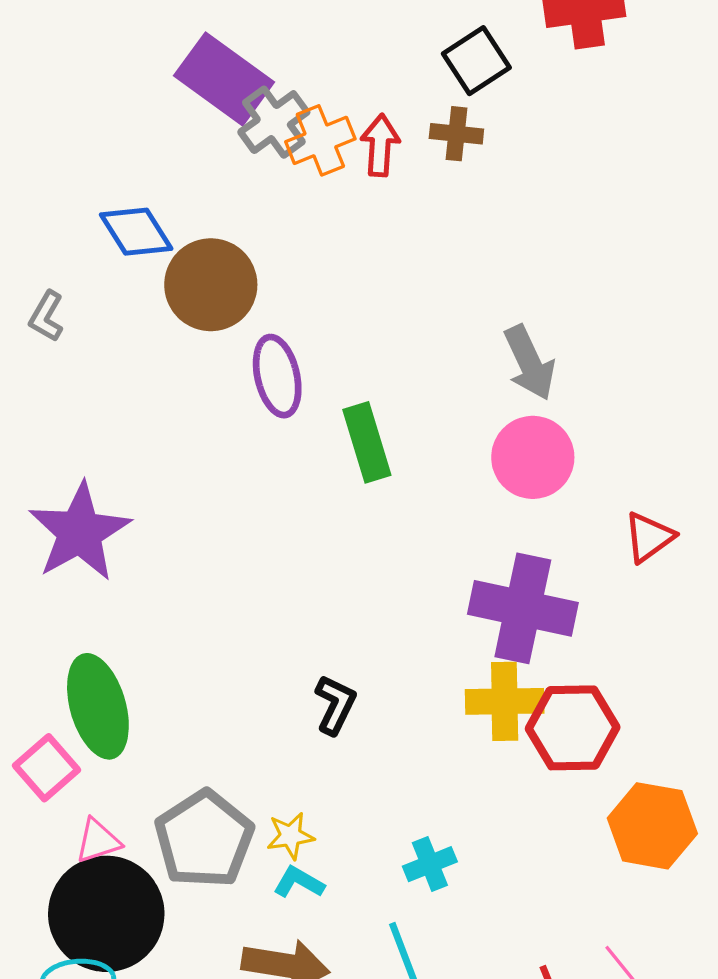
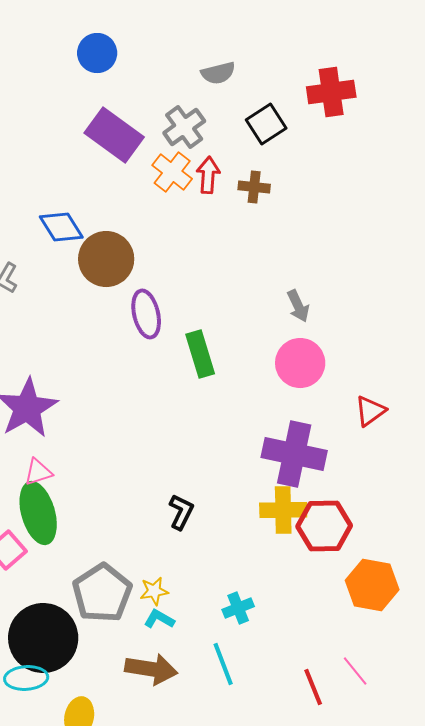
gray cross: (274, 122) -> (184, 127), moved
brown cross: (456, 134) -> (254, 187), moved
orange cross: (320, 140) -> (172, 172), turned -30
gray arrow: (529, 363) -> (298, 306), size x0.7
pink triangle: (98, 841) -> (38, 472), moved

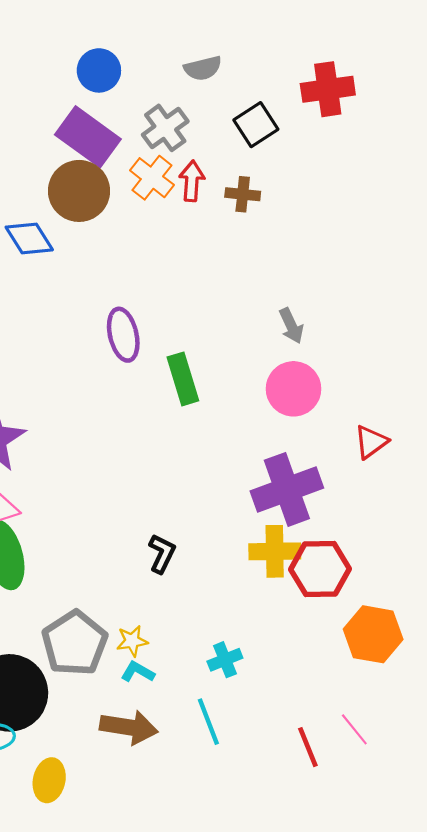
blue circle: (97, 53) -> (99, 70), moved
brown circle: (106, 259) -> (79, 191), moved
purple cross: (294, 454) -> (287, 489), turned -32

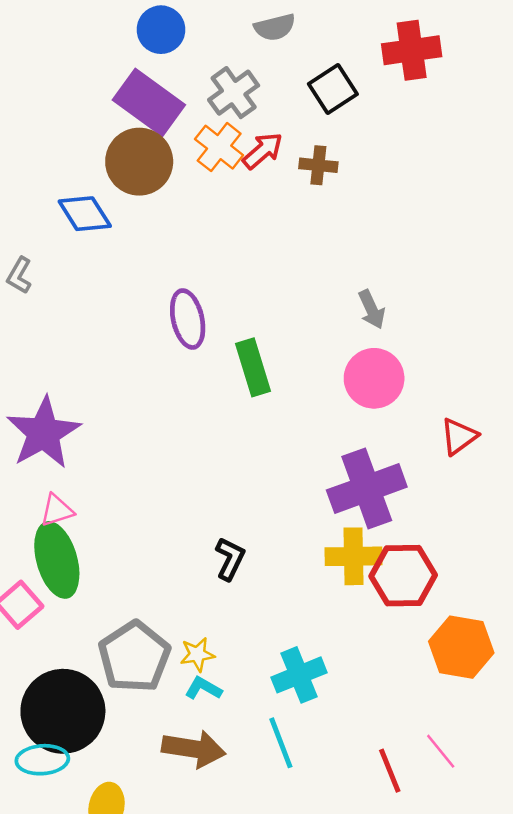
red arrow: (192, 181) -> (263, 151), turned 45
cyan cross: (225, 660) -> (299, 675), size x1.4

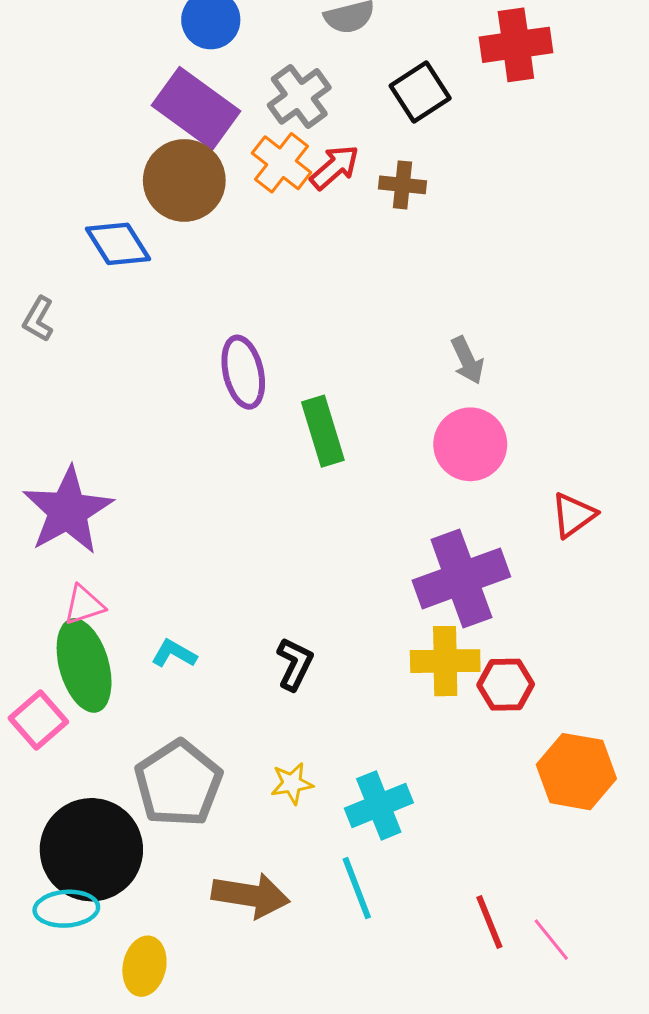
red hexagon: (403, 576) -> (506, 685), size x0.7
yellow star: (197, 654) -> (292, 783), moved
cyan L-shape: (203, 688) -> (174, 654), moved
pink line: (441, 751) -> (551, 940), moved

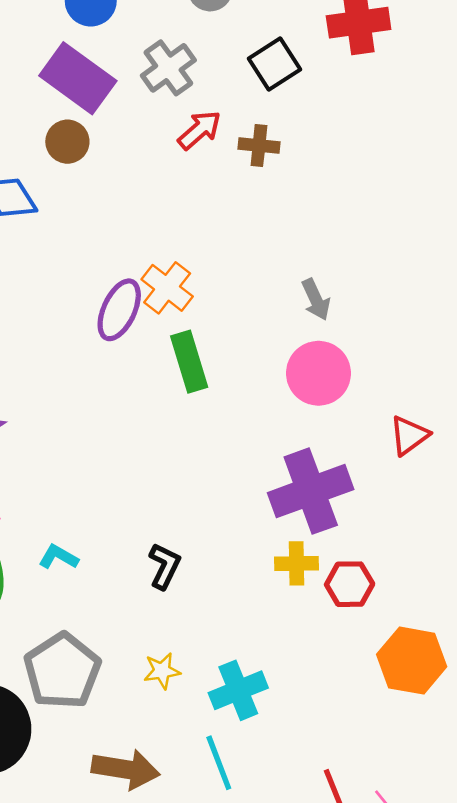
orange cross: (282, 163) -> (167, 288), moved
brown circle: (184, 180) -> (67, 142), size x0.6
purple ellipse: (243, 372) -> (119, 310), turned 38
yellow cross: (445, 661) -> (296, 563), size x0.7

